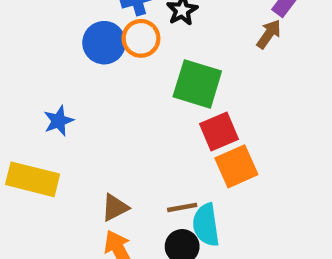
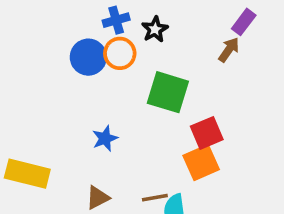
blue star: (59, 121) -> (105, 138), moved
red square: (219, 132) -> (207, 133), moved

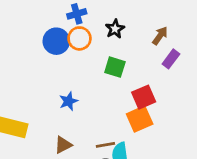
purple rectangle: (244, 22) -> (171, 59), moved
black star: (155, 29) -> (115, 29), moved
green square: (168, 92) -> (115, 67), size x0.7

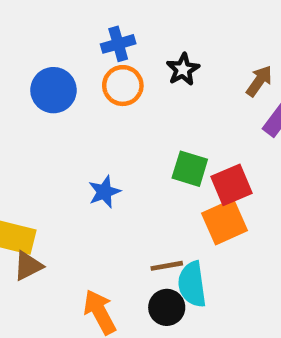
blue circle: (56, 41) -> (53, 90), moved
green square: (115, 67) -> (190, 169), moved
brown triangle: (63, 145) -> (28, 266), moved

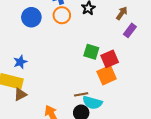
blue star: (104, 192) -> (20, 62), moved
cyan semicircle: (192, 284) -> (92, 103), turned -66

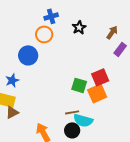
orange circle: (62, 15) -> (44, 34), moved
blue circle: (31, 17) -> (28, 55), moved
green square: (91, 52) -> (79, 85), moved

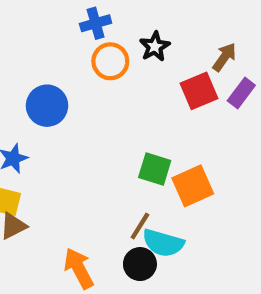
orange circle: (44, 34) -> (110, 61), moved
red square: (100, 77) -> (199, 91), moved
brown line: (72, 112) -> (140, 226), turned -48

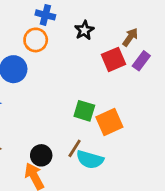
blue cross: (96, 23) -> (45, 15), turned 30
orange circle: (110, 61) -> (36, 40), moved
black circle: (140, 264) -> (41, 155), moved

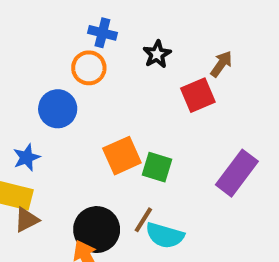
purple rectangle: (141, 61) -> (237, 173), moved, size x1.6
orange square: (109, 122) -> (122, 156), moved
black circle: (41, 155) -> (97, 230), size x1.5

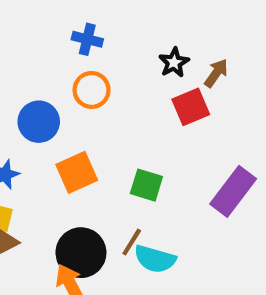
black star: (157, 54) -> (174, 63), moved
orange circle: (89, 68) -> (92, 90), moved
orange square: (122, 156) -> (77, 172), moved

